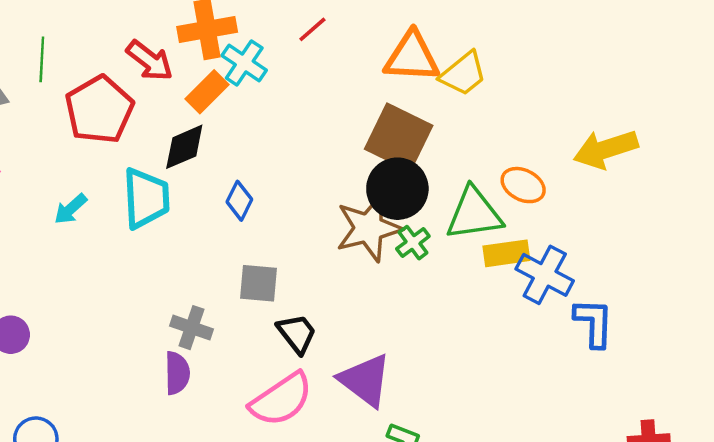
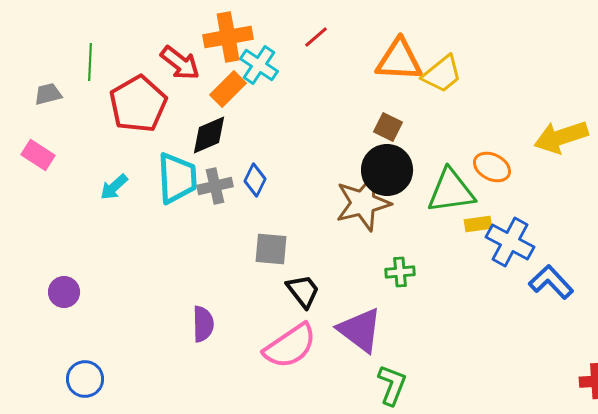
brown square: (399, 137) -> (388, 127), size x0.5
green cross: (413, 243) -> (400, 272), moved, turned 32
yellow rectangle: (506, 253) -> (478, 224), size x0.7
blue L-shape: (594, 323) -> (551, 282), turned -45
gray cross: (191, 328) -> (215, 186), moved, turned -32

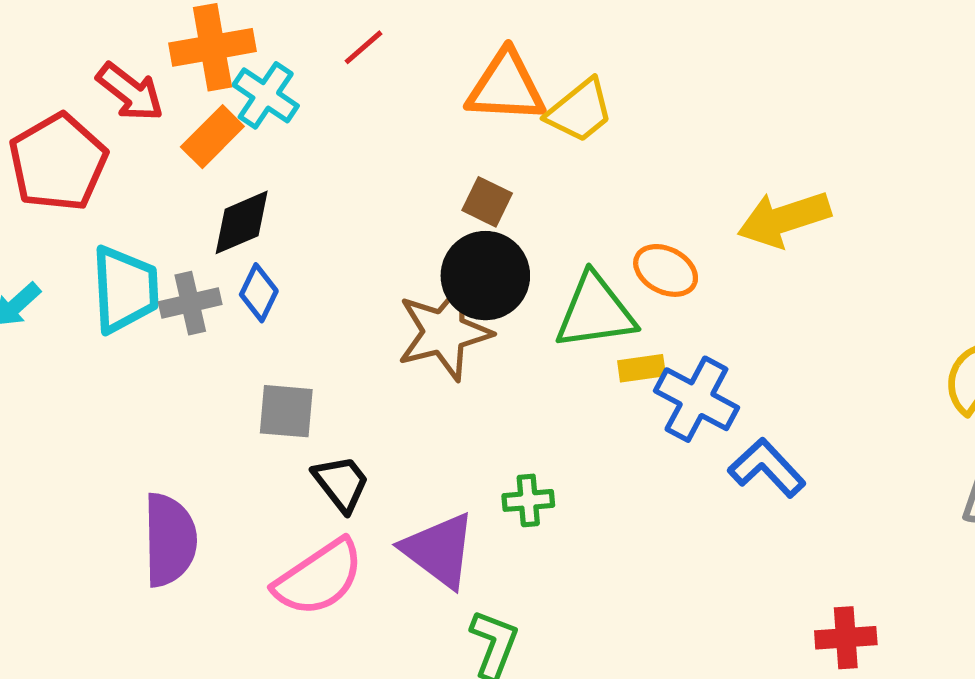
black diamond: (209, 135) -> (242, 222), moved
green cross: (400, 272) -> (528, 500), moved
purple semicircle: (203, 324) -> (170, 540), size x1.5

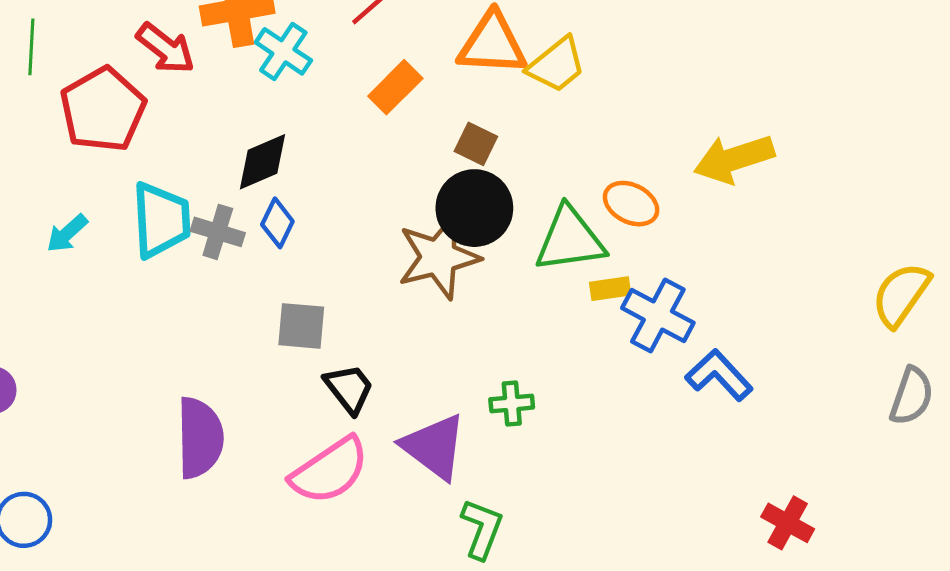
orange rectangle: (212, 137) -> (395, 87), moved
gray cross: (190, 303) -> (218, 232), turned 30
red cross: (846, 638) -> (788, 523), turned 33

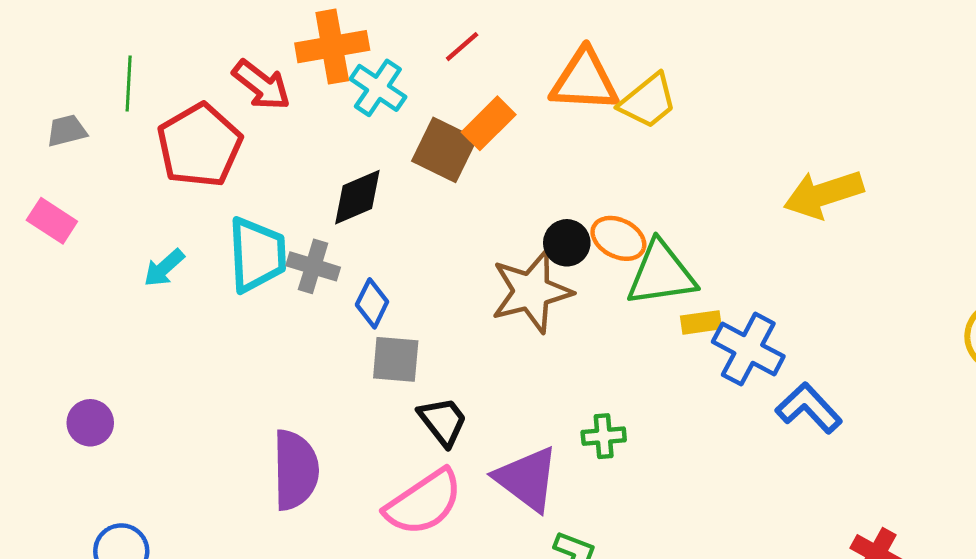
brown square: (476, 144) -> (444, 150), moved, size x1.5
orange ellipse: (631, 204) -> (618, 238), moved
black circle: (474, 208) -> (567, 243), size x0.6
blue diamond: (277, 223) -> (372, 303), moved

